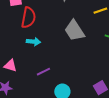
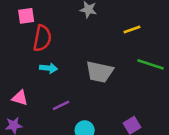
gray trapezoid: (74, 31) -> (100, 72), moved, turned -45

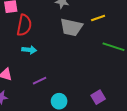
gray trapezoid: (100, 72) -> (71, 27), moved

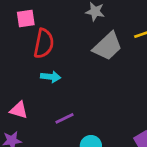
gray trapezoid: (71, 27) -> (108, 46), turned -55

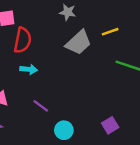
purple line: (65, 118) -> (41, 106), turned 63

